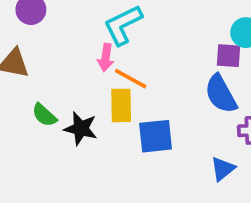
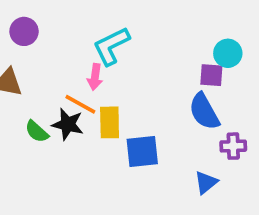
orange line: (131, 79) -> (80, 104), moved
black star: (81, 128) -> (68, 124), moved

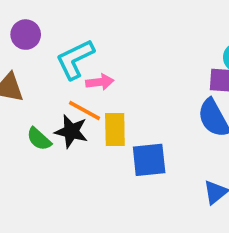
cyan L-shape: (111, 46) -> (75, 59), moved
pink arrow: (95, 77) -> (100, 82), turned -105

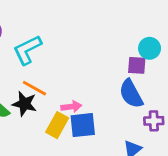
pink arrow: (100, 82) -> (71, 107), moved
yellow rectangle: (115, 129) -> (57, 125), moved, turned 30

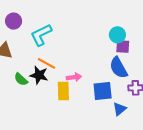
cyan circle: (150, 48) -> (117, 35), moved
yellow rectangle: (57, 125) -> (63, 91), turned -30
blue square: (83, 125) -> (103, 91), moved

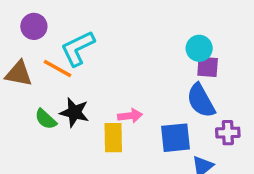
orange line: (46, 63) -> (58, 69), moved

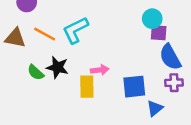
cyan L-shape: (78, 48) -> (75, 30), moved
blue semicircle: (201, 101) -> (170, 57), moved

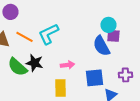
blue semicircle: (170, 57) -> (101, 46), moved
green semicircle: (36, 72) -> (17, 67), size x1.5
yellow rectangle: (87, 87) -> (60, 88), moved

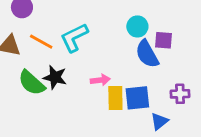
cyan circle: (108, 25) -> (137, 26), moved
yellow rectangle: (60, 88) -> (115, 98), moved

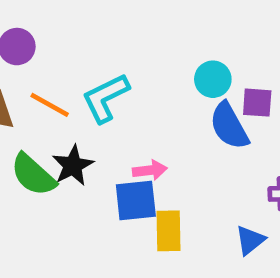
black star: (55, 77) -> (73, 166), turned 30
yellow rectangle: (115, 98) -> (169, 231), moved
blue square: (137, 98) -> (136, 201), moved

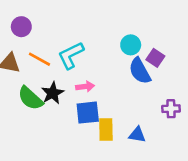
purple square: (257, 103) -> (155, 58), turned 30
pink arrow: (150, 170) -> (85, 87), moved
blue triangle: (250, 240) -> (137, 135), moved, turned 48

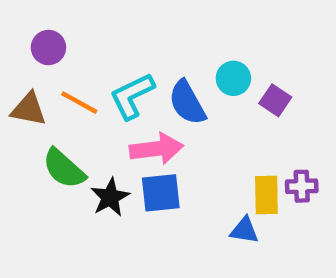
blue semicircle: (140, 71) -> (187, 103), moved
pink arrow: (85, 87) -> (156, 149), size x1.6
black star: (53, 93) -> (110, 197), moved
yellow rectangle: (106, 129) -> (266, 195), moved

